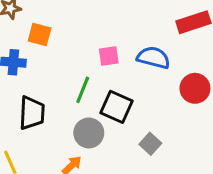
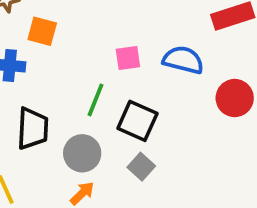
gray circle: (89, 133) -> (82, 153), moved
gray square: (150, 144) -> (141, 167), moved

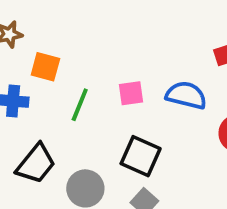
green line: (96, 100) -> (80, 105), moved
black trapezoid: (33, 129) -> (36, 164), turned 36

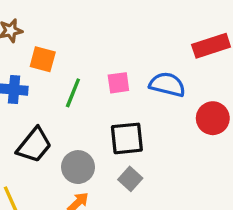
black square: (141, 156) -> (127, 138), turned -30

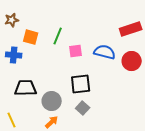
green line: (73, 93) -> (58, 36), moved
red circle: (213, 118) -> (132, 61), moved
black trapezoid: (34, 145) -> (26, 88), turned -130

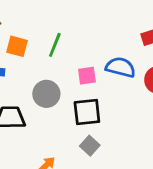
pink square: (76, 51) -> (87, 76), moved
gray circle: (52, 101) -> (46, 94), moved

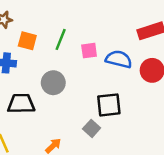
pink square: (87, 76) -> (89, 51), moved
black square: (87, 112) -> (109, 105), moved

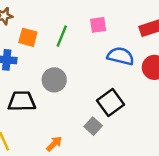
pink square: (89, 51) -> (98, 25), moved
black square: (109, 105) -> (111, 102), turned -30

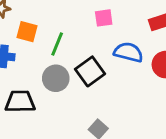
green line: (62, 36) -> (57, 44), moved
black square: (111, 102) -> (90, 71), moved

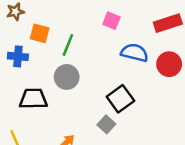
pink square: (104, 18) -> (111, 21), turned 30
black square: (90, 71) -> (120, 99), moved

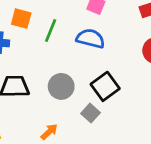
blue semicircle: (135, 53) -> (90, 39), moved
gray circle: (67, 77) -> (61, 86), moved

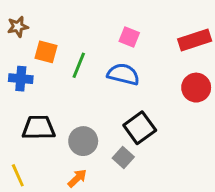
gray circle: (61, 86) -> (83, 141), moved

